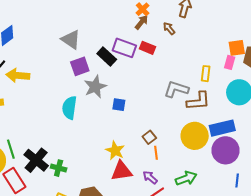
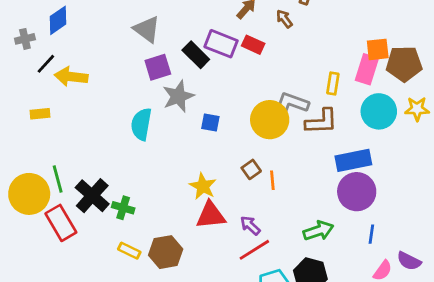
pink rectangle: (230, 62) -> (367, 69), size x1.5
yellow circle: (195, 136) -> (270, 120), moved
orange line: (156, 153) -> (272, 180), moved
green arrow: (186, 178) -> (318, 231), moved

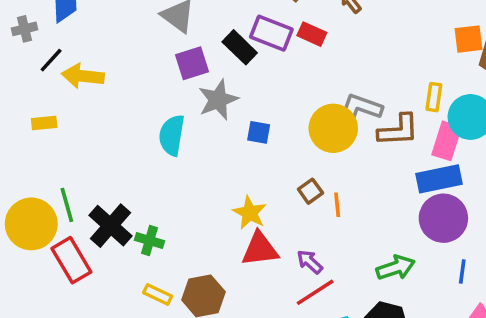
pink rectangle: (367, 69) -> (447, 141), moved
yellow rectangle: (333, 84) -> (434, 97), moved

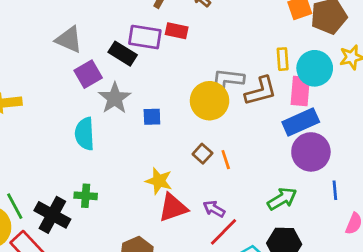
green cross: (150, 241) -> (86, 196), moved

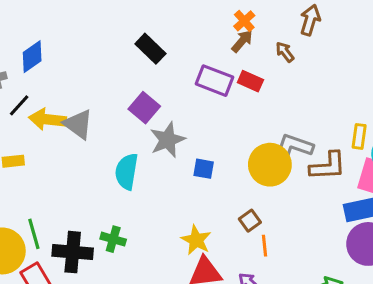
gray triangle: (69, 40) -> (78, 124), moved
black rectangle: (123, 54) -> (150, 49), moved
purple square: (88, 74) -> (144, 108), turned -32
orange line: (226, 160) -> (265, 246), moved
black cross: (52, 215) -> (73, 252), turned -36

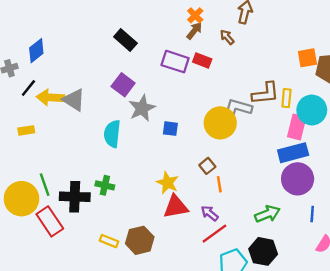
brown L-shape: (328, 166) -> (265, 93), moved

